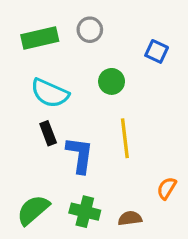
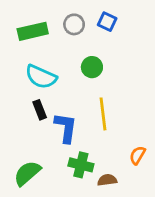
blue square: (157, 51) -> (107, 22), moved
green cross: (85, 212) -> (81, 165), moved

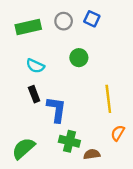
cyan semicircle: (41, 77) -> (35, 66), size x0.7
yellow line: (103, 114) -> (108, 99), moved

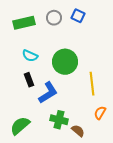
green circle: (79, 58) -> (65, 62), moved, size x1.6
blue L-shape: (56, 109) -> (48, 93), turned 50
brown semicircle: (92, 154) -> (78, 131), turned 48

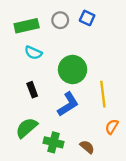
cyan semicircle: (30, 56) -> (33, 53), moved
blue L-shape: (48, 93) -> (68, 104), moved
green cross: (59, 120) -> (53, 142), moved
green semicircle: (20, 126) -> (27, 128), moved

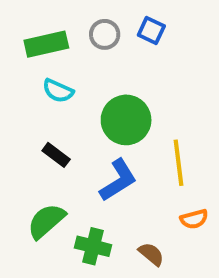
black rectangle: (32, 90) -> (56, 155), turned -32
orange semicircle: (112, 127) -> (194, 219), turned -136

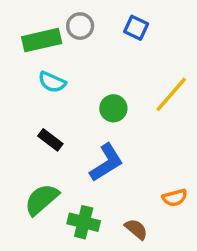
gray circle: (105, 34) -> (80, 26), moved
green circle: (126, 120) -> (113, 108), size x0.6
yellow line: (179, 163) -> (171, 94), moved, turned 48

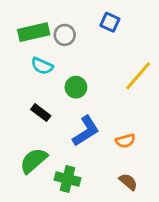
gray circle: (80, 26) -> (65, 35), moved
green circle: (113, 108) -> (76, 87), moved
orange semicircle: (175, 198) -> (125, 141), moved
brown semicircle: (136, 229) -> (128, 182), moved

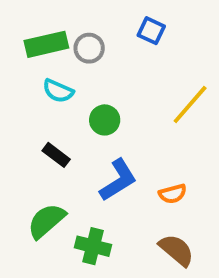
brown semicircle: (128, 182) -> (176, 250), size x1.4

